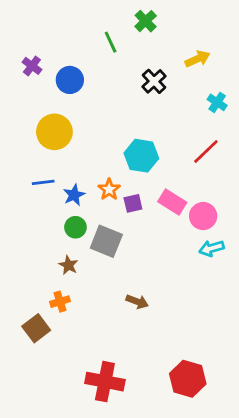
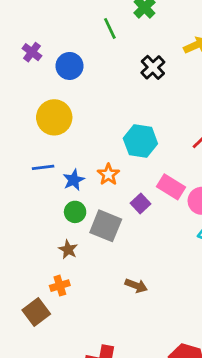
purple square: (133, 203) -> (140, 204), moved, turned -30

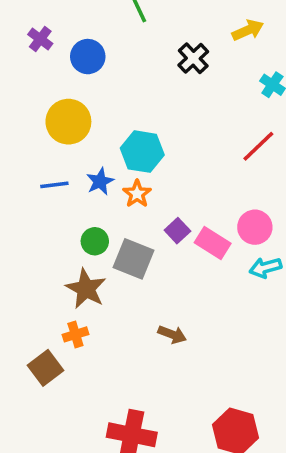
cyan hexagon: (140, 141) -> (142, 152), moved
blue star: (74, 180) -> (100, 181), moved
pink rectangle: (171, 187) -> (213, 243), moved
brown star: (68, 249) -> (86, 289), size x1.6

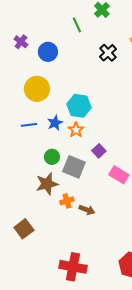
pink rectangle: (213, 243) -> (119, 175), moved
brown star: (86, 289) -> (47, 184), turned 30
orange cross: (75, 334) -> (67, 201), moved
brown arrow: (172, 334) -> (87, 210), moved

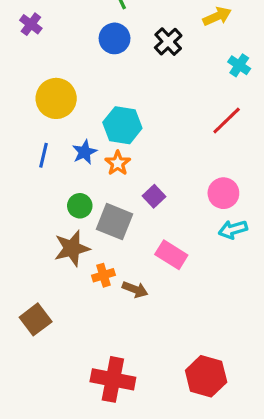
blue circle: (48, 52) -> (115, 38), moved
blue line: (29, 125) -> (43, 155), turned -70
pink rectangle: (119, 175) -> (171, 255), moved

